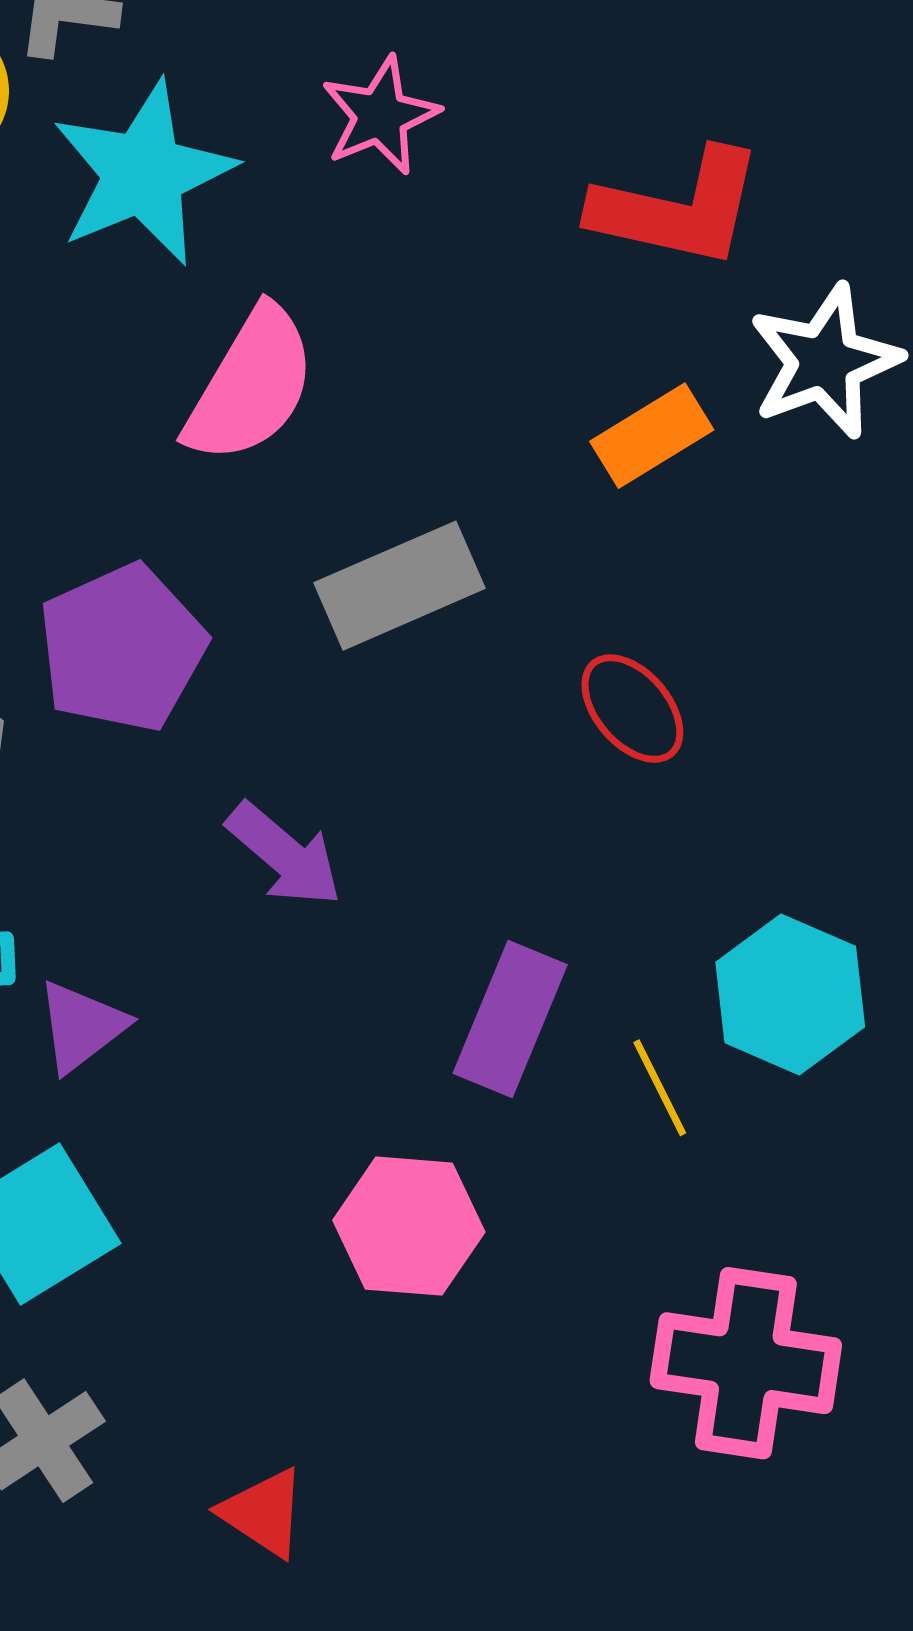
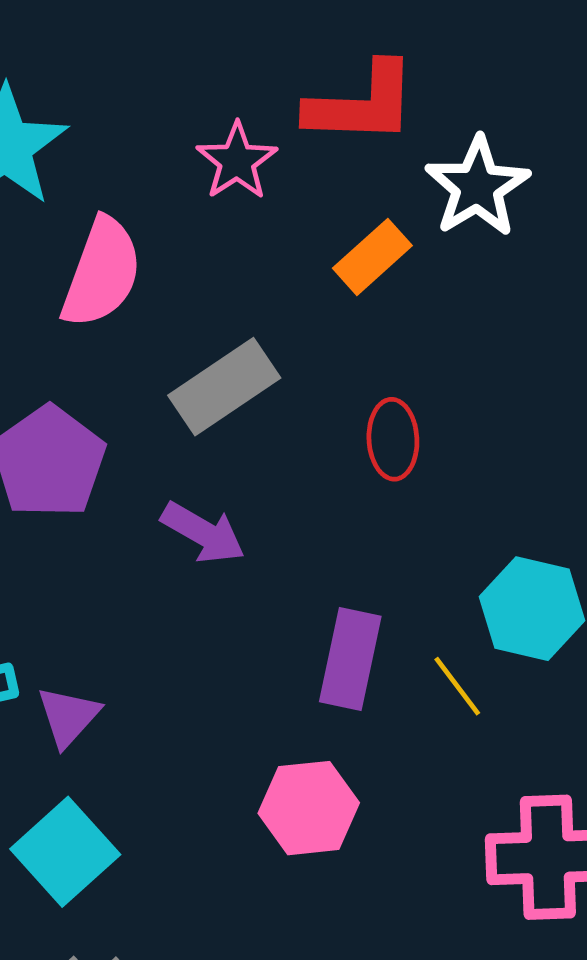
pink star: (380, 116) -> (237, 161), moved
red ellipse: (632, 709) -> (393, 439), turned 48
purple arrow: (284, 855) -> (203, 533), moved

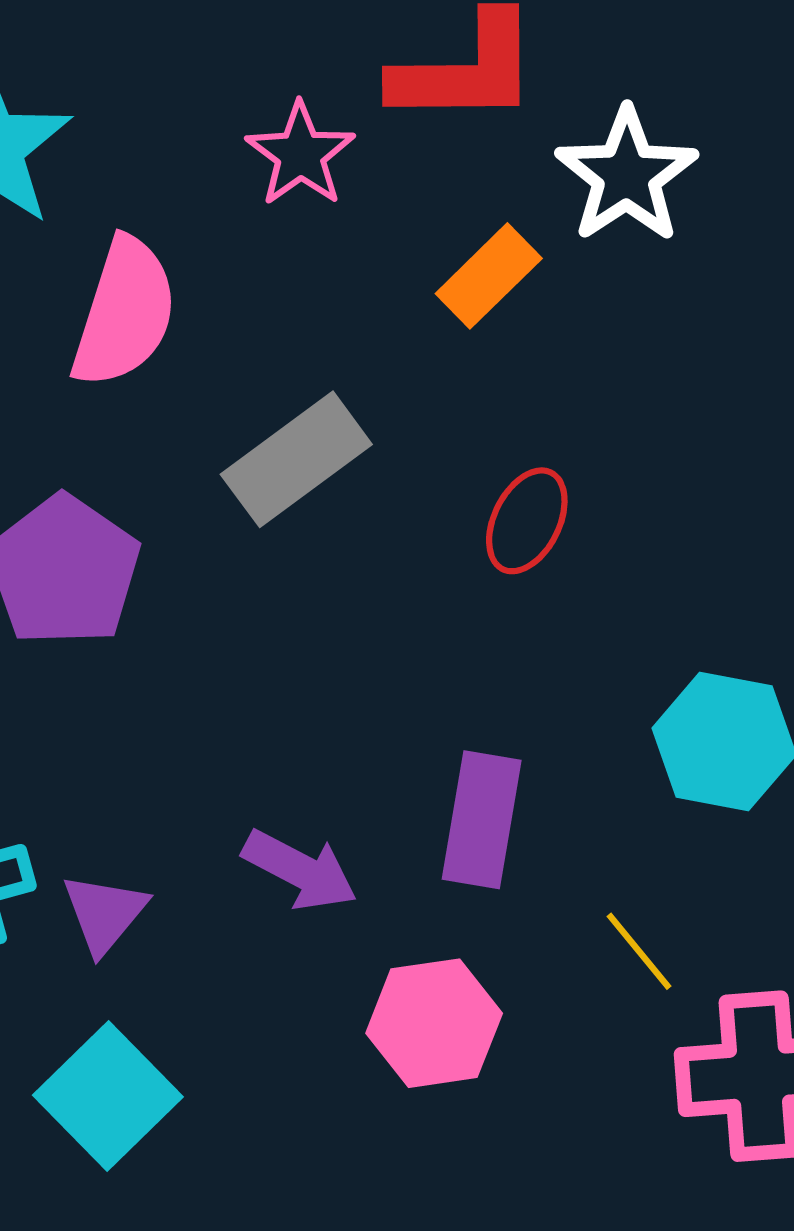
red ellipse: (393, 439) -> (527, 521), turned 32
purple arrow: (203, 533) -> (300, 870), moved
yellow line: (457, 686) -> (639, 951), moved

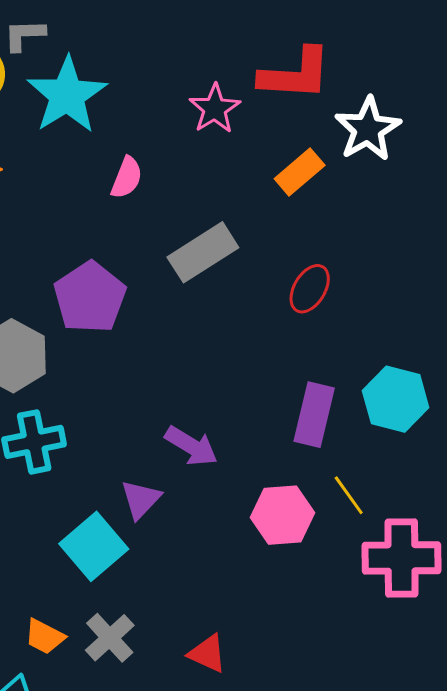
pink semicircle: (124, 313) -> (127, 178), size x0.6
purple rectangle: (482, 820) -> (314, 415), moved
purple triangle: (104, 913) -> (141, 499), moved
pink hexagon: (434, 1023) -> (283, 515), moved

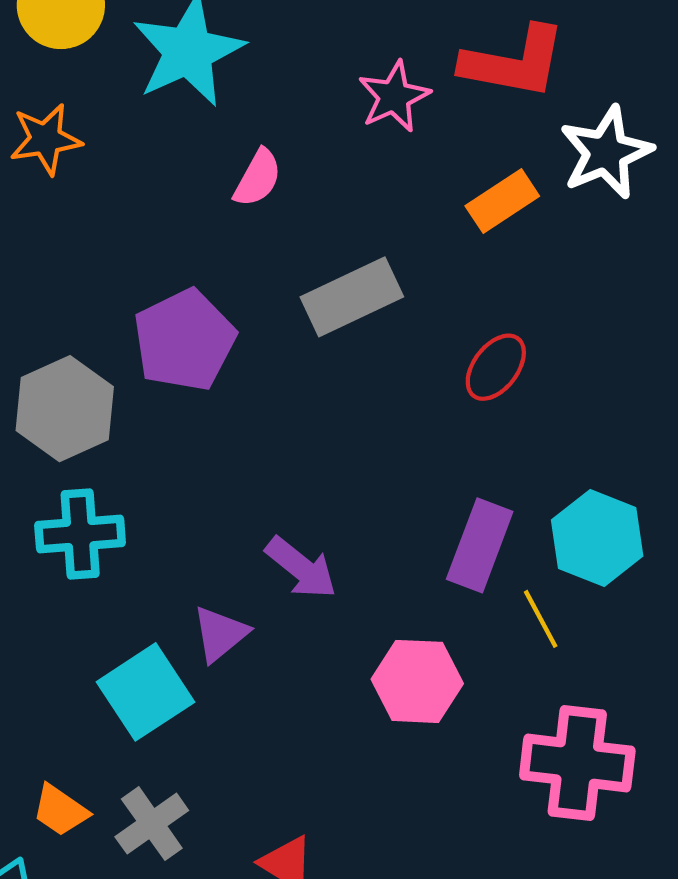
yellow line: (349, 495) -> (541, 619), moved

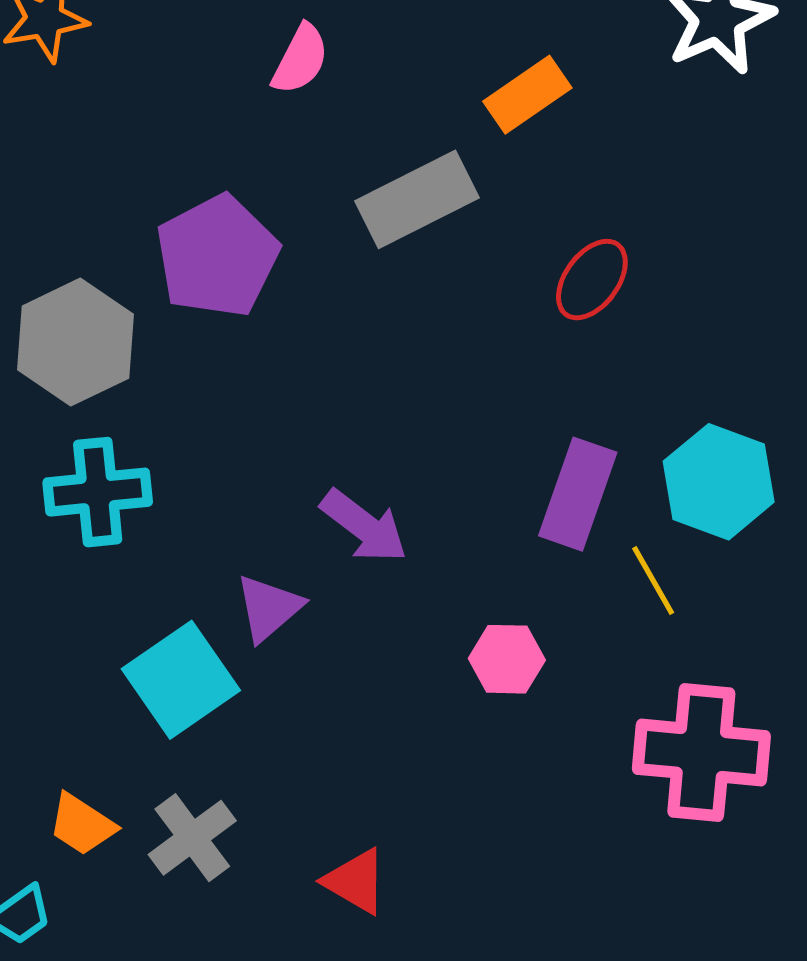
orange rectangle: (502, 201) -> (527, 95), moved
pink hexagon: (417, 681) -> (507, 659), size x0.7

